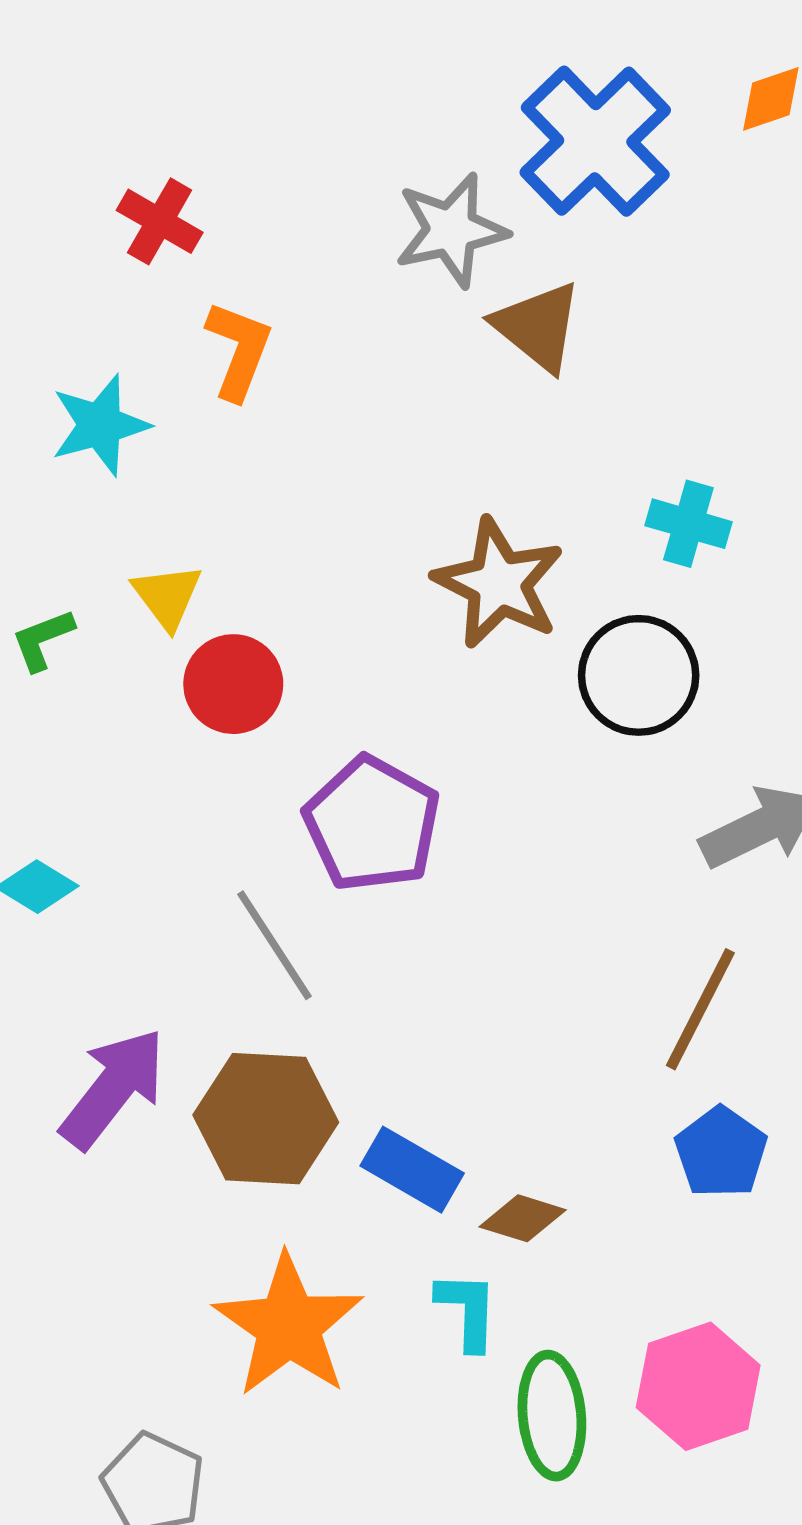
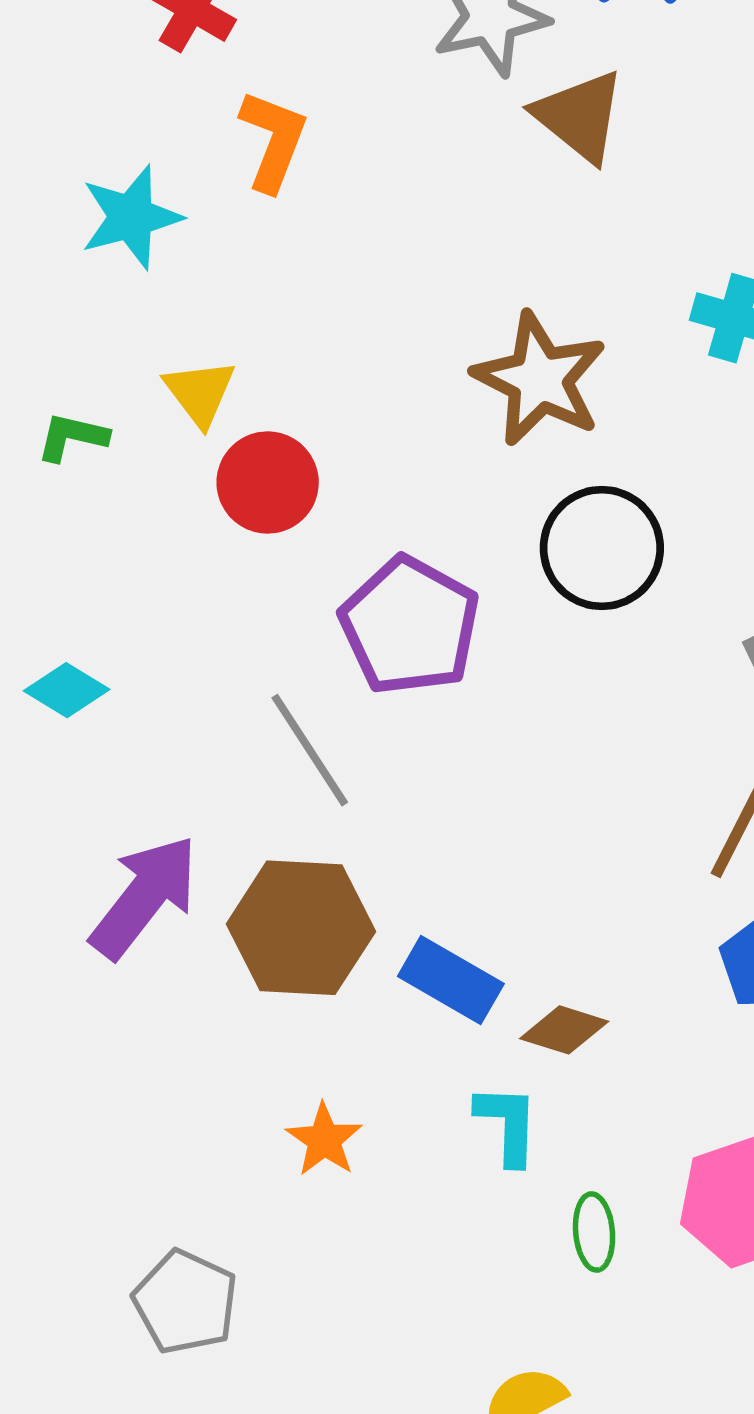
green L-shape: (43, 640) -> (72, 437), turned 34
black circle: (639, 675) -> (602, 548), moved
orange star: (289, 1326) -> (324, 1140), size x0.5
green ellipse: (552, 1416) -> (594, 1232), size x0.6

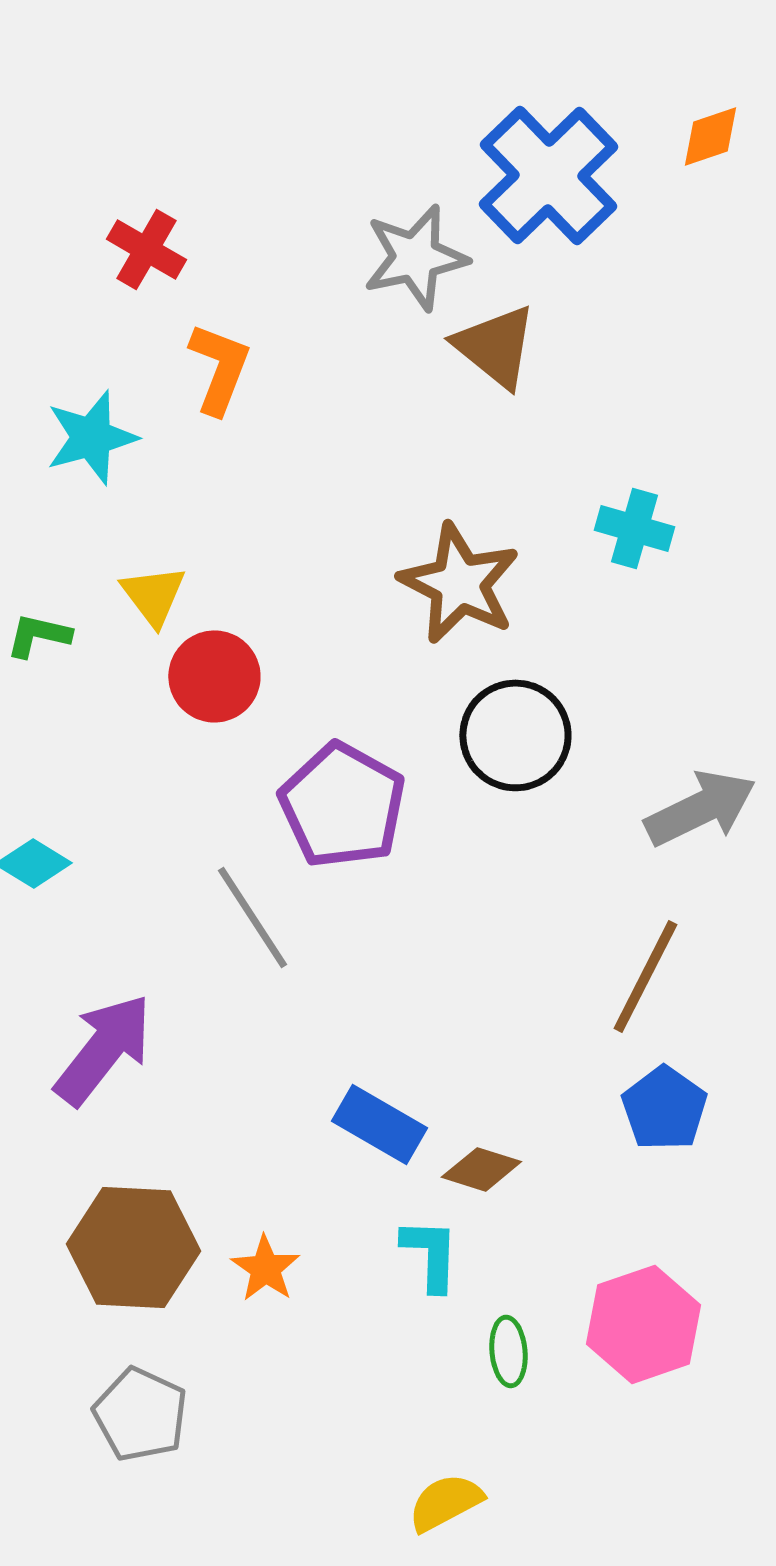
brown hexagon: (301, 928) -> (133, 1247), moved

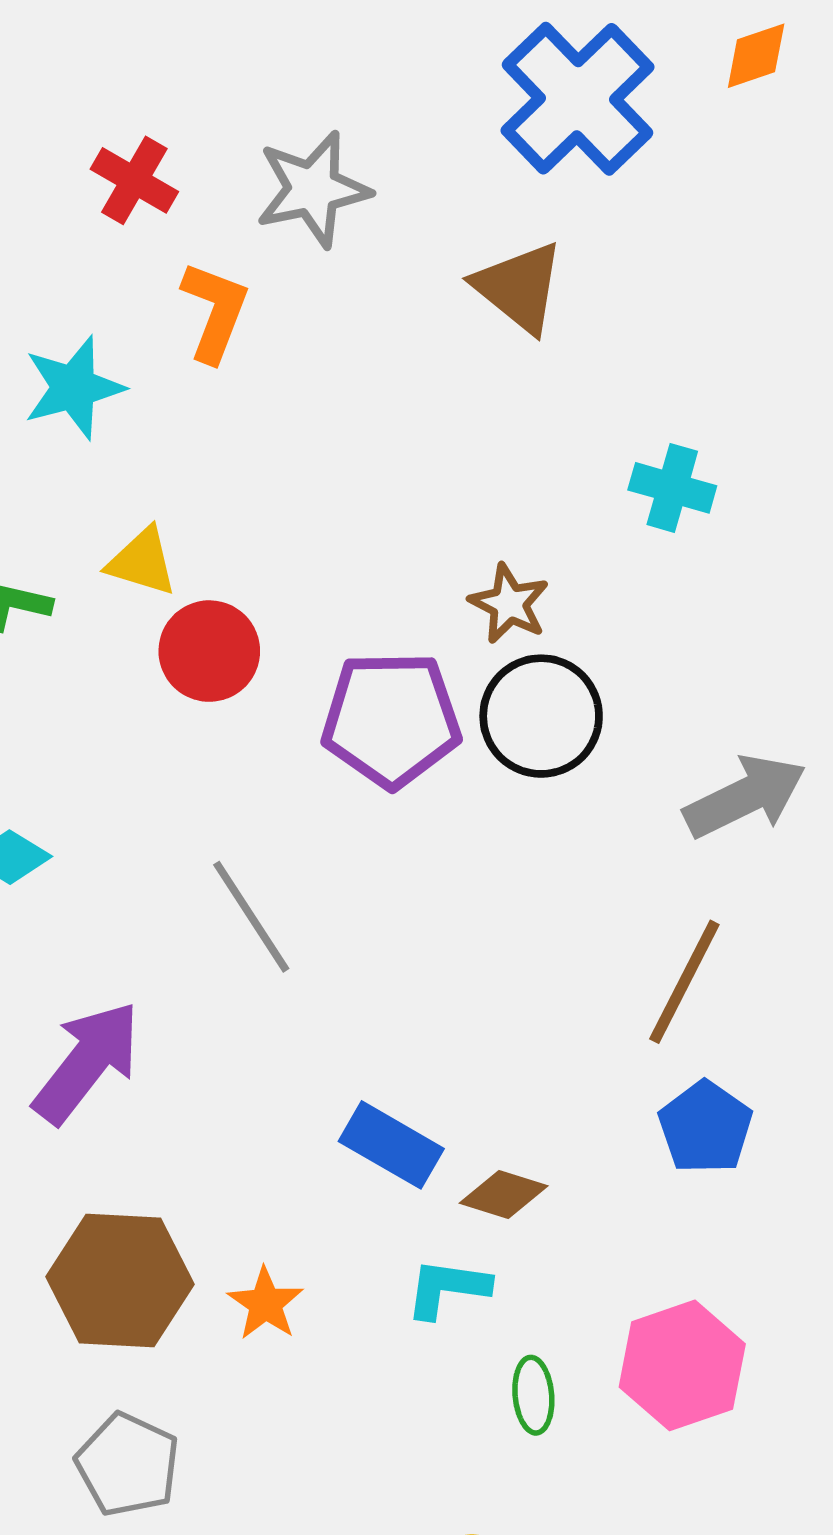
gray star: (415, 257) -> (313, 189), moved
brown star: (459, 583) -> (509, 604), moved, size x0.6
yellow triangle: (153, 595) -> (142, 562), turned -36
purple pentagon: (342, 805) -> (391, 719), moved, turned -30
cyan L-shape: (430, 1254) -> (447, 1288), turned -84

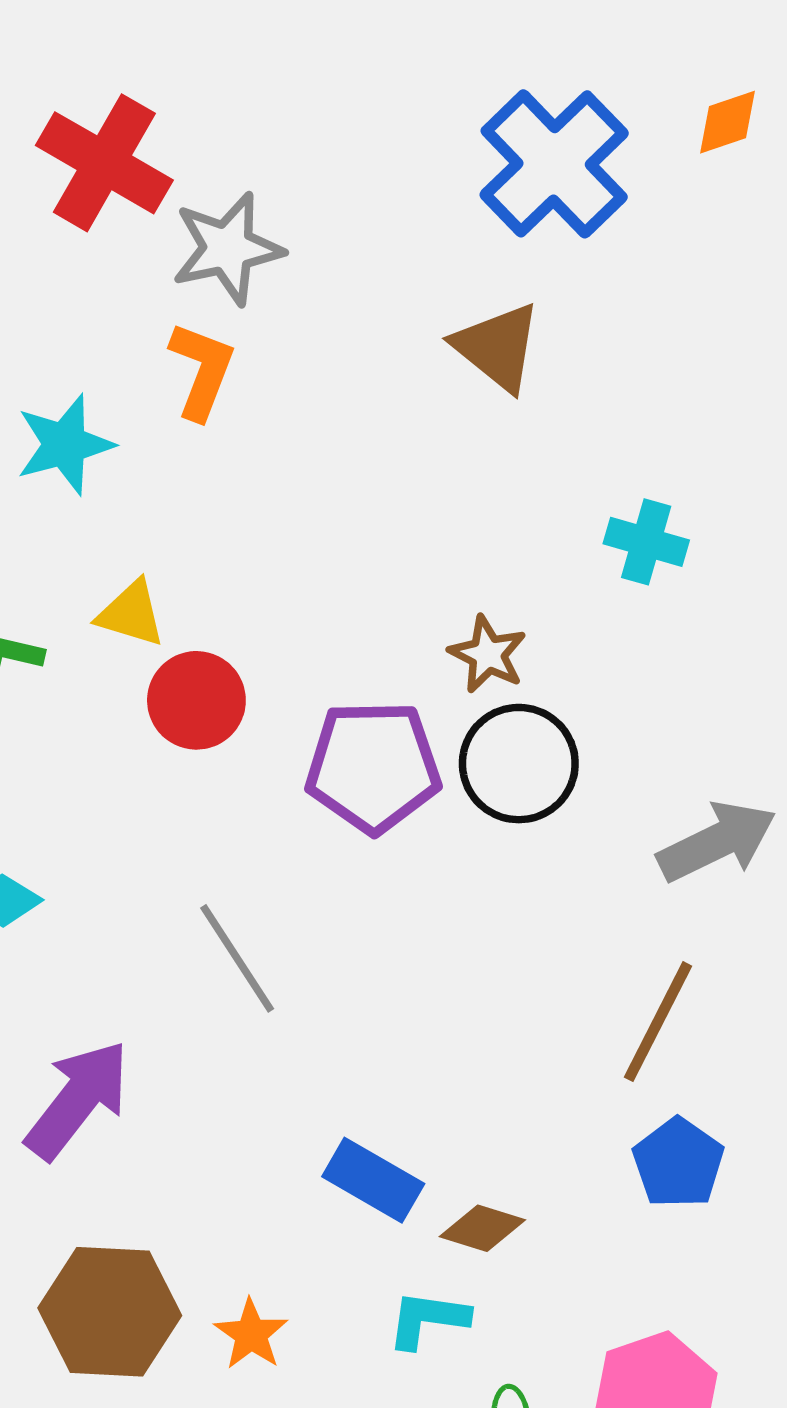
red cross: (134, 180) -> (104, 163), moved, size x1.6
gray star: (313, 189) -> (228, 248), moved

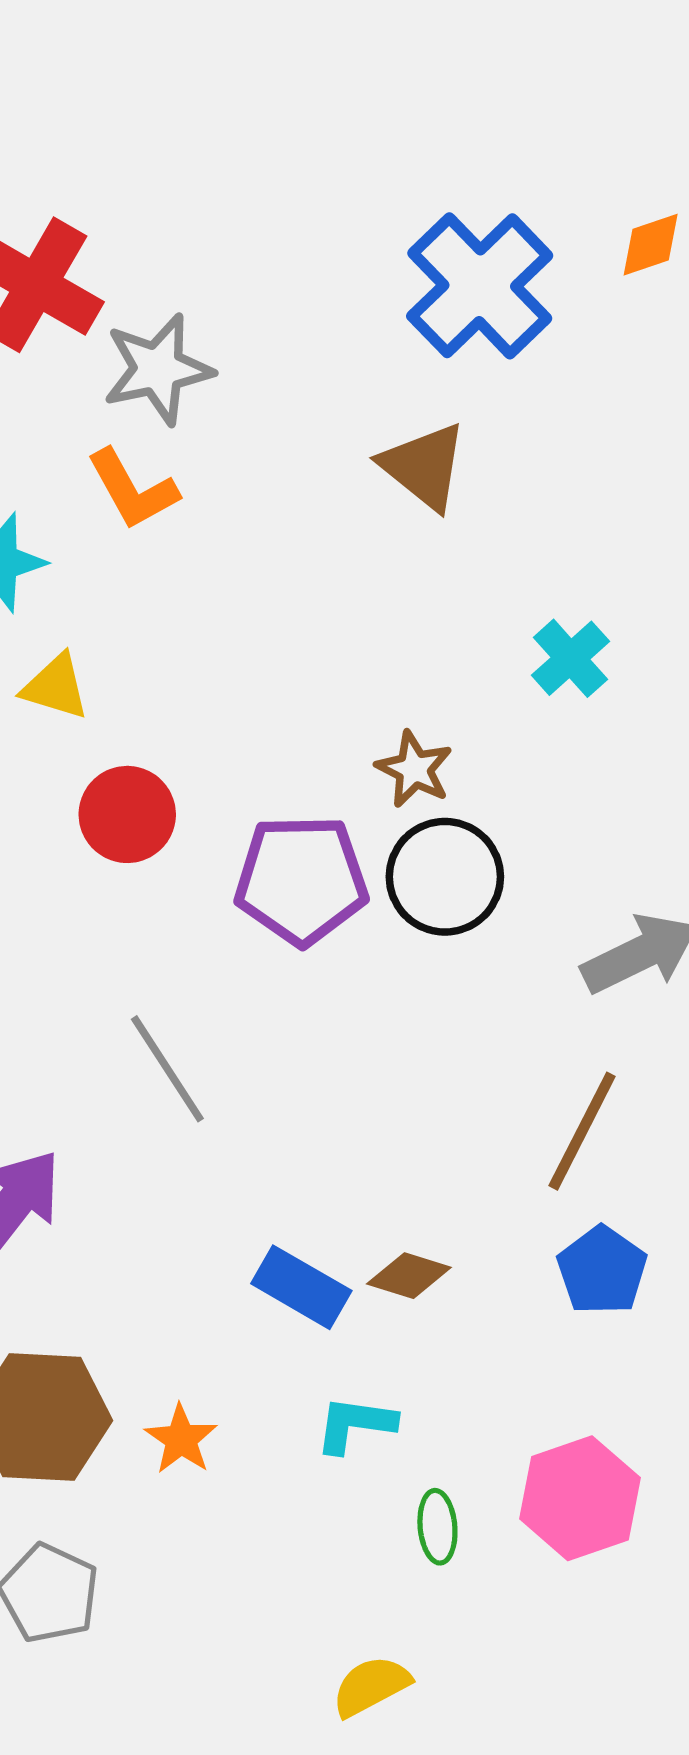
orange L-shape: (202, 371) -> (133, 489), turned 130
cyan cross: (646, 542) -> (570, 658), turned 32
yellow triangle: (131, 614) -> (55, 687), moved
brown diamond: (482, 1228) -> (409, 1276), moved

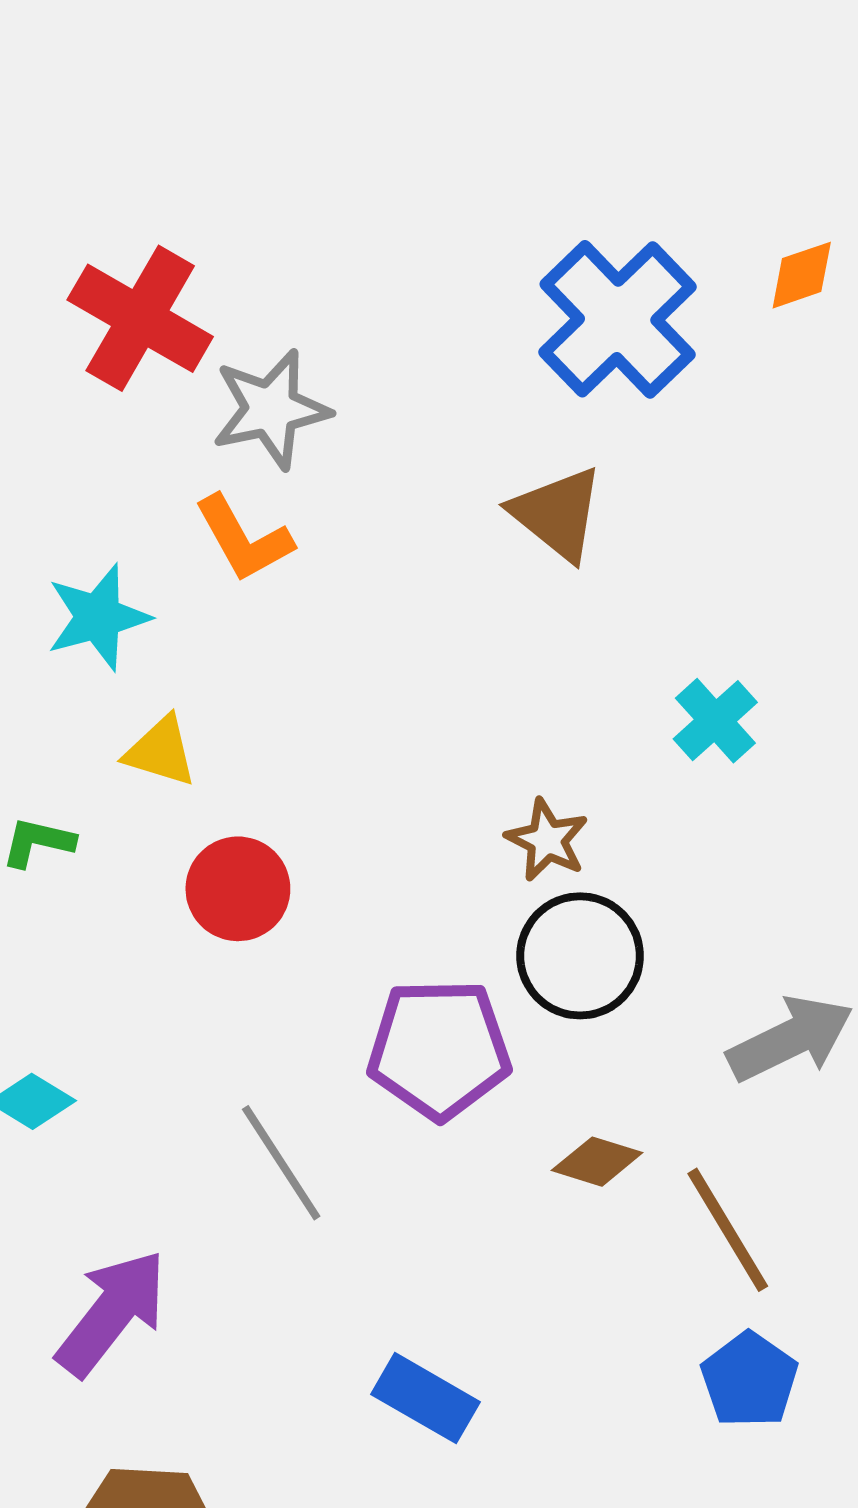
purple pentagon: (301, 880) -> (439, 1049), moved
brown line: (582, 1131) -> (728, 1230), turned -58
brown diamond: (409, 1276) -> (597, 1162), moved

